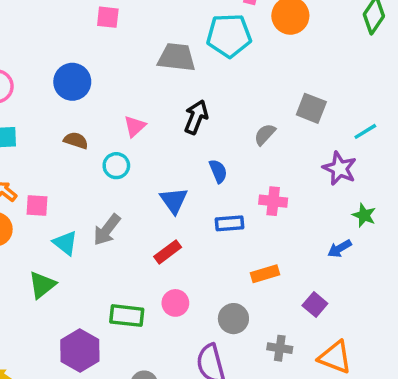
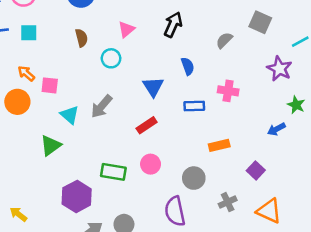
brown semicircle: (76, 140) -> (81, 38), turned 54
gray cross: (280, 348) -> (228, 202), turned -36

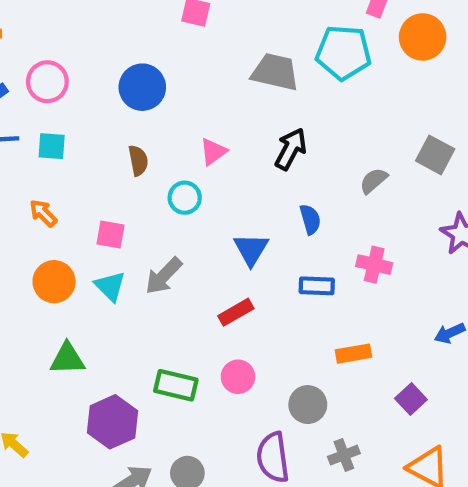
pink square: (50, 85) -> (111, 235), moved
orange circle: (17, 102) -> (54, 282), moved
green triangle: (51, 146) -> (67, 359), moved, turned 30
gray cross: (228, 202) -> (344, 455), moved

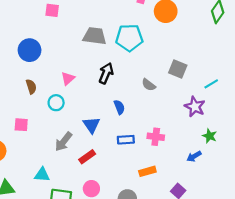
cyan pentagon: (343, 53) -> (129, 38), moved
gray semicircle: (374, 181) -> (149, 85), turned -96
pink cross: (374, 265) -> (156, 137), moved
gray arrow: (164, 276) -> (63, 142), moved
cyan triangle: (110, 286) -> (42, 175), moved, turned -35

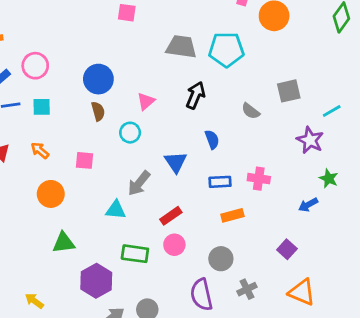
blue circle: (30, 50) -> (98, 79), moved
gray square: (178, 69) -> (289, 91), turned -36
red rectangle: (87, 157) -> (171, 216), moved
orange rectangle: (147, 171) -> (232, 215), moved
cyan triangle: (42, 175) -> (116, 210), moved

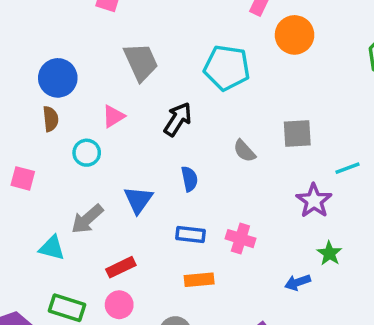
gray trapezoid: (181, 47) -> (141, 62), moved, turned 48

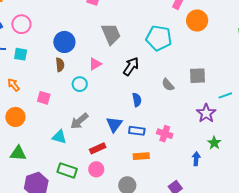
blue triangle: (138, 200) -> (114, 124), moved
blue arrow: (298, 282) -> (196, 159), turned 112

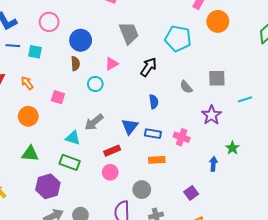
pink circle: (21, 24) -> (49, 22), moved
purple star: (206, 113) -> (212, 115), moved
green rectangle: (67, 170) -> (70, 162), moved

